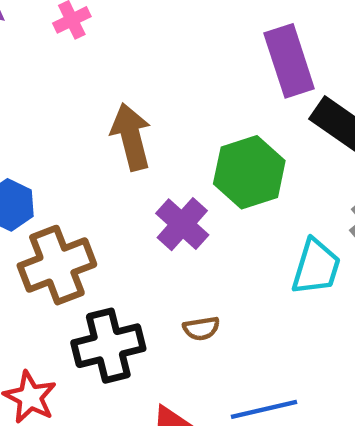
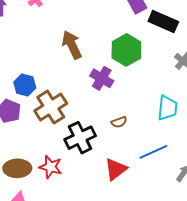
cyan trapezoid: (316, 267) -> (167, 108), moved

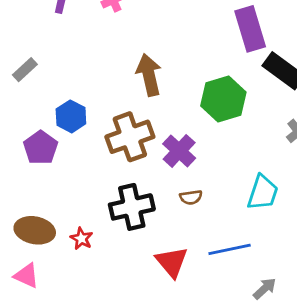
purple cross: (102, 78) -> (179, 151), moved
brown cross: (51, 107) -> (130, 137), moved
red star: (50, 167) -> (81, 239), size x0.7
red triangle: (116, 169) -> (172, 262), turned -45

